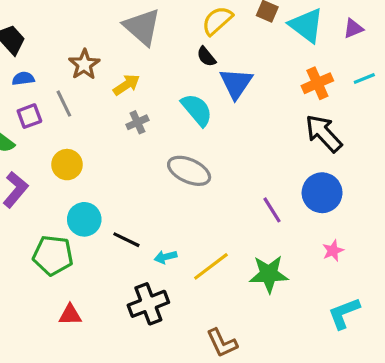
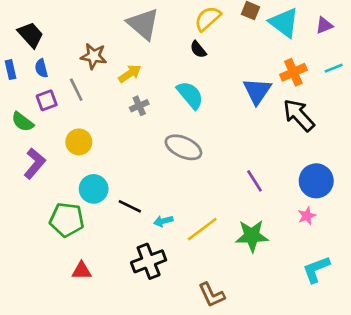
brown star: (84, 64) -> (94, 56), turned -30
blue semicircle: (23, 79) -> (41, 68), turned -96
blue triangle: (236, 83) -> (257, 91), moved
blue circle: (322, 193) -> (316, 181), moved

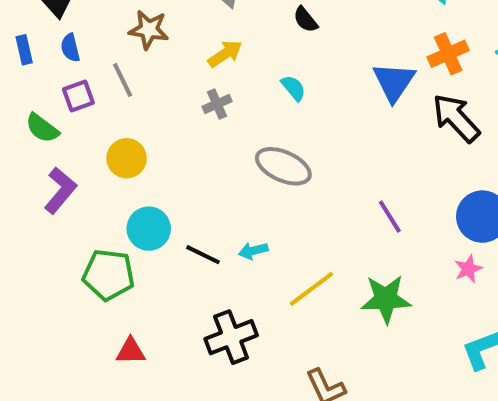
yellow arrow: (130, 74) -> (225, 54), moved
cyan semicircle: (190, 95) -> (293, 88), size x0.6
cyan arrow: (163, 221) -> (253, 251), moved

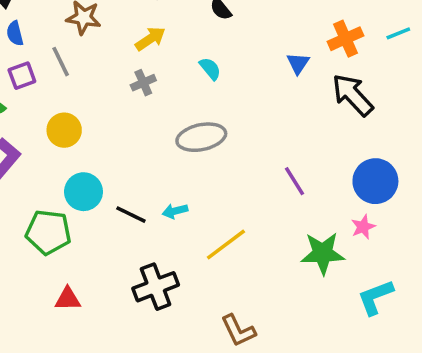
blue triangle: (394, 82) -> (298, 63), size x0.6
gray ellipse: (283, 166) -> (201, 137), turned -36
green star: (386, 299) -> (323, 253), moved

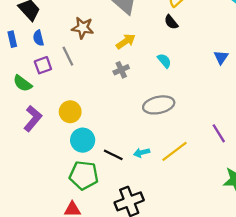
yellow circle: (64, 130) -> (70, 112), moved
green pentagon: (48, 232) -> (84, 175), moved
yellow line: (226, 244) -> (175, 151), moved

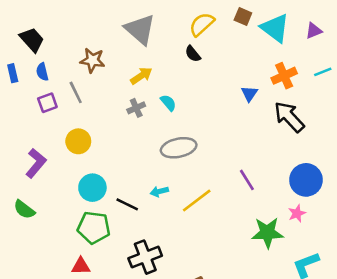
cyan semicircle: (164, 61) -> (168, 103), moved
green semicircle: (23, 83) -> (24, 209), moved
yellow circle: (70, 112) -> (78, 141), moved
cyan arrow: (142, 153) -> (159, 191), moved

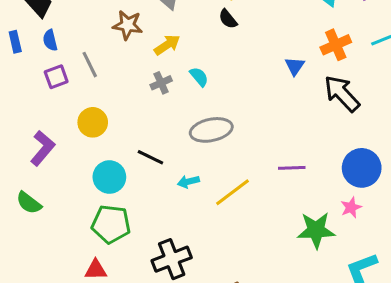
brown star: (92, 60) -> (128, 25), moved
purple line: (247, 180) -> (292, 168), turned -60
black line: (127, 204) -> (150, 157), moved

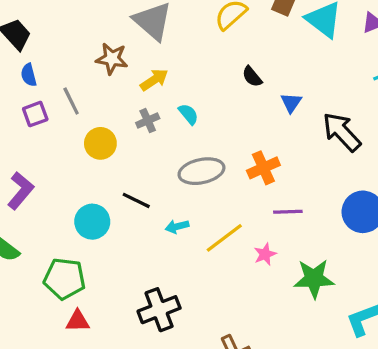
black semicircle: (228, 19) -> (252, 77), moved
orange cross: (336, 45) -> (263, 168), moved
yellow circle: (93, 122) -> (100, 143), moved
pink star: (351, 207) -> (265, 254), moved
green pentagon: (111, 224) -> (65, 279), moved

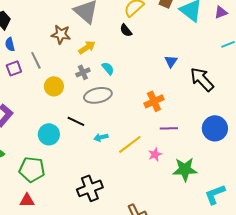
black semicircle: (252, 77) -> (126, 30), moved
gray ellipse: (201, 171) -> (98, 95), moved
red triangle: (78, 321) -> (27, 200), moved

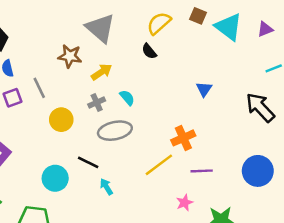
black arrow: (202, 79) -> (260, 107), moved
cyan arrow: (101, 137) -> (106, 187), moved, turned 72
yellow line: (130, 144) -> (159, 165), moved

